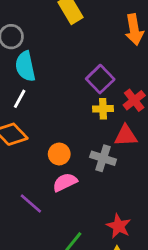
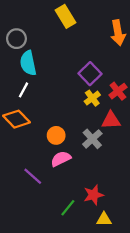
yellow cross: (103, 109) -> (92, 98), turned -35
gray cross: (103, 158) -> (92, 139), turned 30
red star: (119, 226) -> (93, 195), moved, turned 30

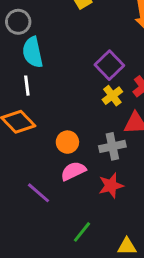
white line: (23, 90) -> (27, 86), turned -35
gray cross: (92, 139) -> (112, 146), turned 30
red star: (93, 195) -> (111, 186), moved

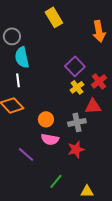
pink semicircle: (73, 171) -> (50, 139), turned -144

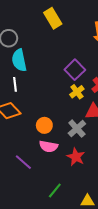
gray cross: (77, 122) -> (77, 129), turned -30
red star: (76, 149) -> (76, 157), turned -30

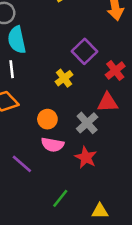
yellow cross: (77, 92) -> (64, 78), moved

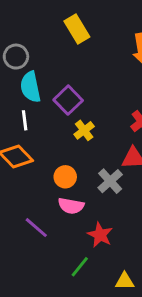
purple square: (85, 51) -> (68, 100), moved
red star: (86, 157) -> (100, 235), moved

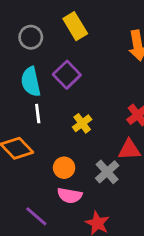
gray circle: (16, 57) -> (31, 37), moved
purple square: (68, 100) -> (67, 75), moved
white line: (25, 120) -> (38, 114), moved

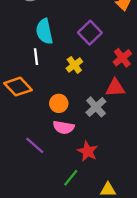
purple square: (67, 75) -> (90, 33), moved
cyan semicircle: (31, 82) -> (44, 31), moved

